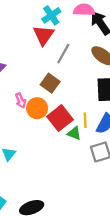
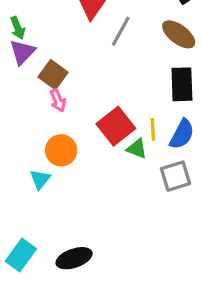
brown square: (50, 83) -> (53, 75), moved
orange circle: (37, 108) -> (61, 150), moved

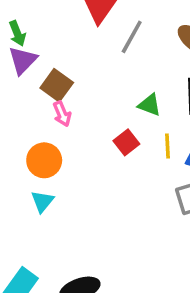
red square: (116, 126) -> (126, 142), size x0.6
green triangle: (137, 149) -> (150, 105), moved
orange circle: (61, 150) -> (44, 160), moved

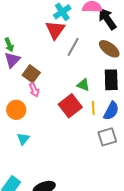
red square: (126, 142) -> (70, 106), size x1.6
orange circle: (44, 160) -> (16, 110), moved

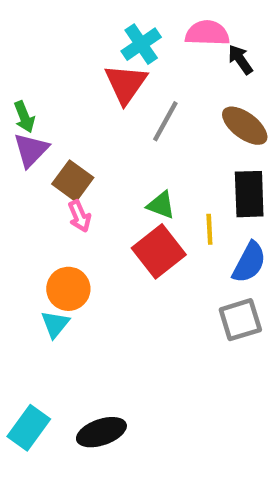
black arrow: (107, 19) -> (240, 60), size x0.6
green triangle: (83, 85) -> (161, 205), moved
yellow line: (93, 108) -> (209, 229), moved
orange circle: (16, 110) -> (68, 289), moved

